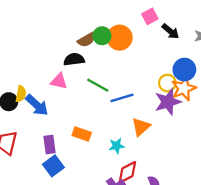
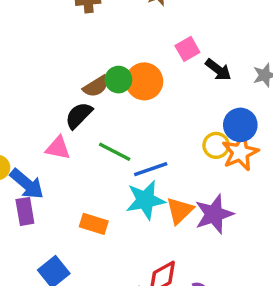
black semicircle: (74, 59) -> (79, 115), turned -36
purple star: (168, 102) -> (214, 214), moved
purple rectangle: (50, 144) -> (25, 211), moved
cyan star: (117, 146) -> (145, 200), moved, size x1.6

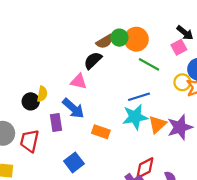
pink square: (187, 49) -> (179, 47), moved
green line: (115, 152) -> (149, 64), moved
blue arrow: (27, 184) -> (73, 108), moved

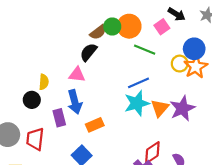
pink square: (179, 47) -> (162, 27), moved
yellow semicircle: (42, 94) -> (44, 82), moved
blue arrow: (73, 108) -> (75, 102), turned 40
orange rectangle: (101, 132) -> (95, 125), moved, turned -36

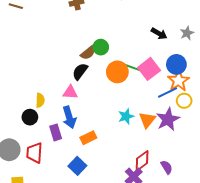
orange circle: (129, 26) -> (117, 72), moved
pink square: (162, 27) -> (149, 69), moved, size x1.5
yellow circle: (180, 64) -> (184, 101), moved
blue line: (138, 83) -> (168, 92), moved
cyan star: (137, 103) -> (126, 116), size x0.7

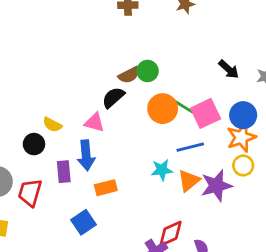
blue line: (168, 92) -> (190, 147), moved
yellow semicircle: (40, 100) -> (52, 125), turned 104

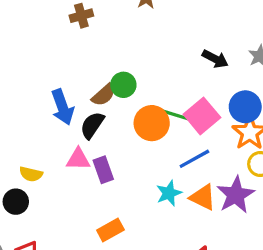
blue arrow: (86, 155) -> (62, 107), moved
purple rectangle: (64, 172) -> (103, 170), moved
orange triangle: (189, 181) -> (203, 197), turned -40

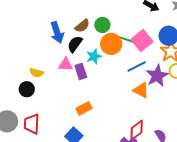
green circle: (123, 85) -> (102, 25), moved
cyan star: (169, 193) -> (94, 56), moved
purple star: (236, 195) -> (157, 76), moved

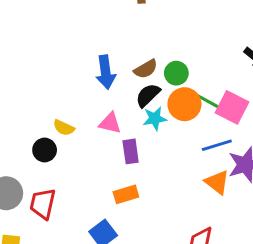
pink square: (142, 41) -> (232, 107), turned -35
black semicircle: (75, 44) -> (148, 95), moved
purple rectangle: (81, 71) -> (131, 151), moved

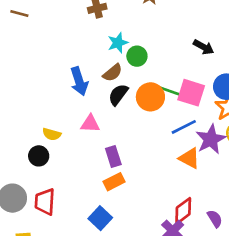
green circle: (176, 73) -> (137, 56), moved
cyan star: (155, 119) -> (118, 43), moved
purple rectangle: (131, 151) -> (113, 156), moved

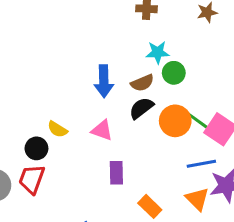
orange rectangle: (114, 182) -> (150, 206), moved, turned 54
red trapezoid: (45, 202) -> (32, 179), moved

